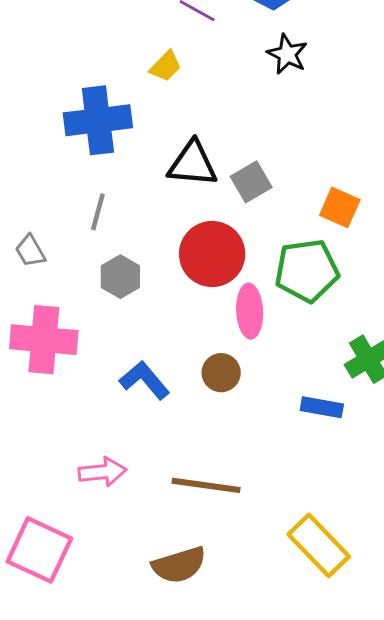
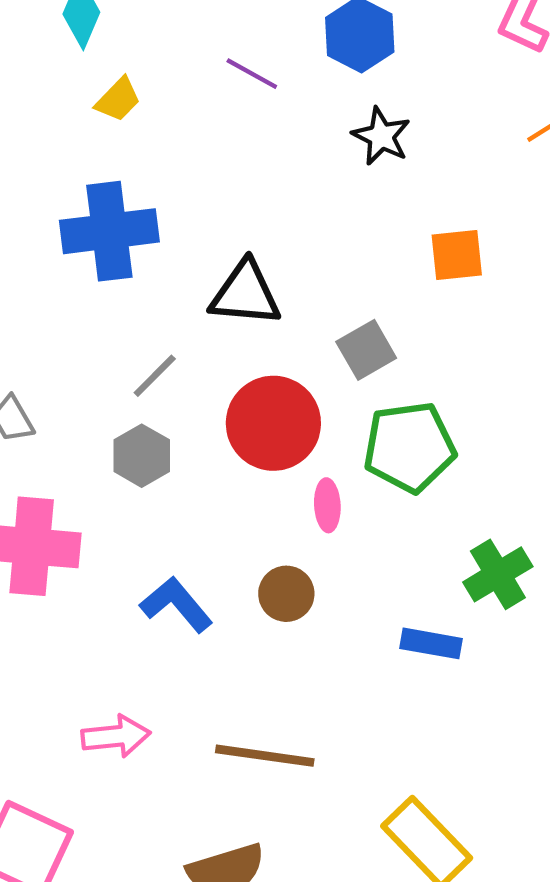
yellow trapezoid: (166, 66) -> (118, 100), moved
gray square: (251, 182) -> (366, 350), moved
orange square: (340, 207) -> (457, 255), moved, turned -30
gray line: (98, 212) -> (155, 376), moved, turned 30
pink ellipse: (250, 311) -> (327, 505), size x0.7

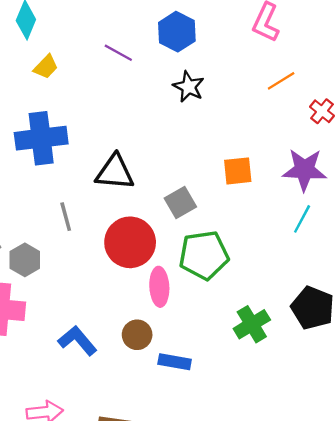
orange square: (457, 255) -> (238, 171), moved
gray line: (155, 376) -> (66, 217), turned -60
gray hexagon: (142, 456) -> (25, 260), moved
pink ellipse: (327, 505) -> (159, 287), size x1.4
blue rectangle: (431, 643) -> (175, 362), moved

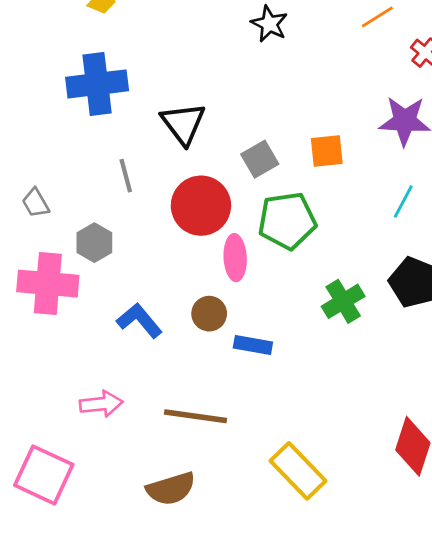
orange square: (238, 171) -> (327, 151), moved
black triangle: (115, 172) -> (183, 124), turned 48
cyan line: (302, 219) -> (403, 202), moved
gray hexagon: (25, 260) -> (94, 243), moved

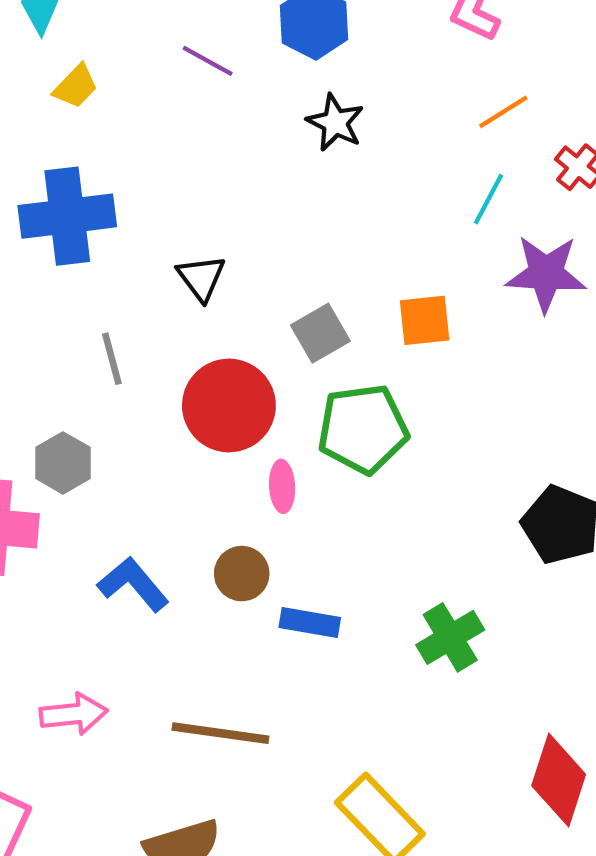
black triangle: (183, 124) -> (201, 278), size x0.7
cyan line: (403, 202) -> (488, 199), moved
pink ellipse: (235, 258) -> (282, 486), size x0.7
green cross: (343, 301) -> (450, 637), moved

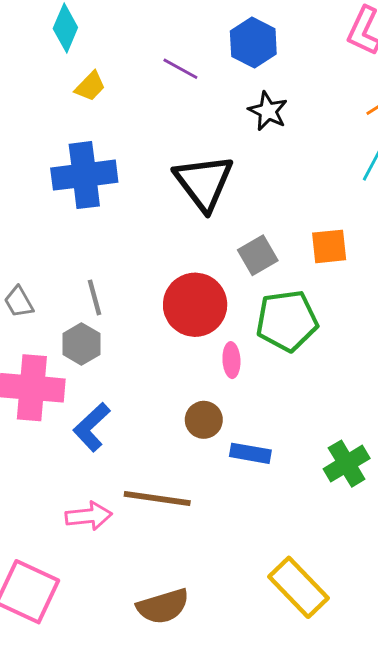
black triangle: (201, 278) -> (204, 182), moved, size x1.8
gray line: (112, 359) -> (95, 297), moved
blue L-shape: (133, 584) -> (92, 427), moved, turned -93
brown line: (220, 733) -> (157, 498), moved

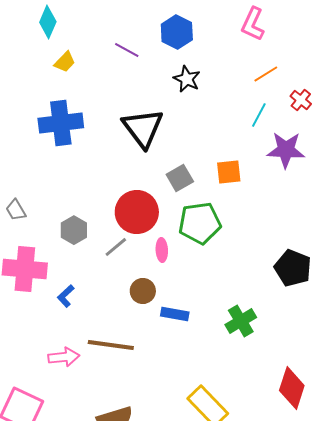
gray line: (95, 297) -> (116, 247), moved, turned 65
gray hexagon: (81, 344) -> (74, 230), moved
blue L-shape: (92, 427) -> (66, 296), size x0.7

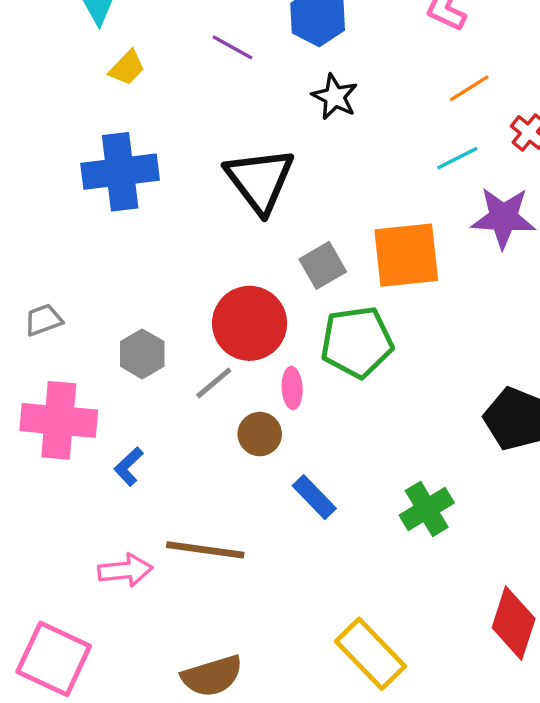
cyan line: (259, 115) -> (457, 158), turned 35
orange square: (229, 172) -> (406, 255), size x1.6
gray trapezoid: (16, 210) -> (43, 320), turned 100
brown circle: (143, 291) -> (260, 434), moved
blue rectangle: (175, 314) -> (314, 497), turned 36

